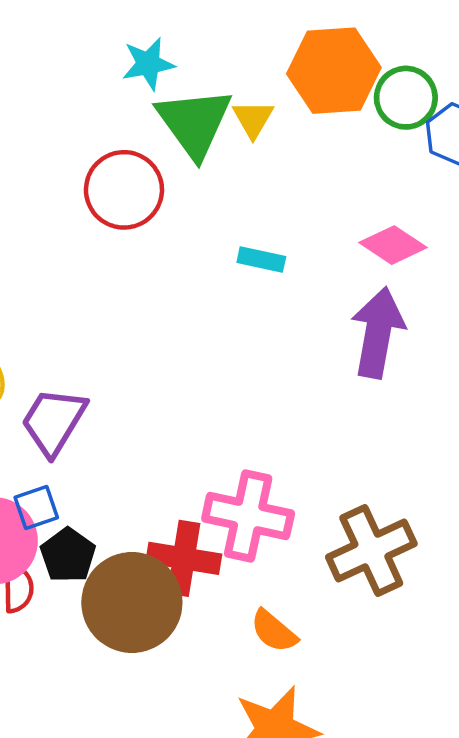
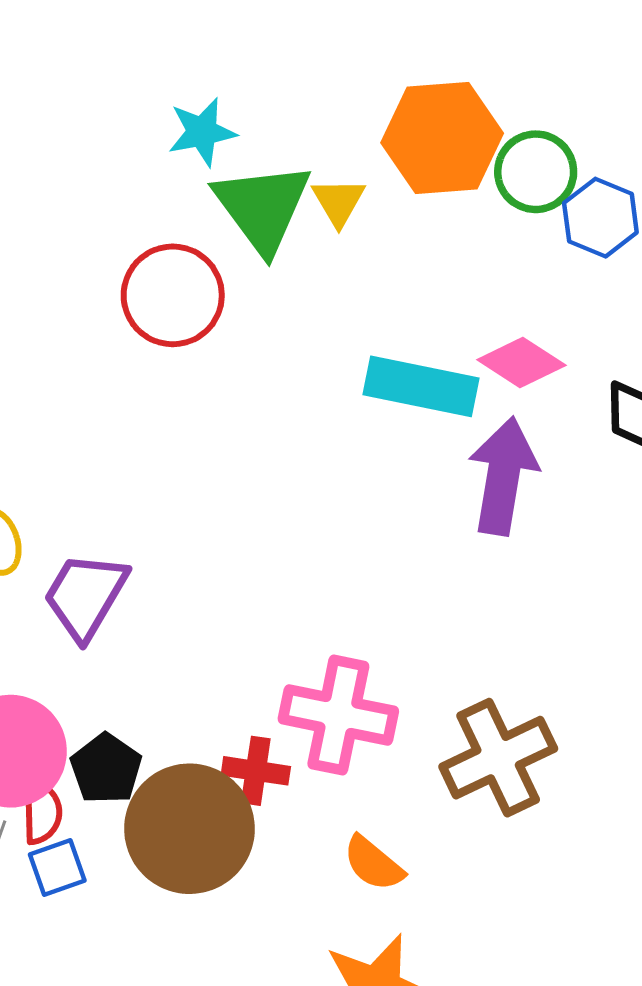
cyan rectangle: (261, 260) -> (421, 386), moved, size x1.8
blue square: (36, 508) -> (57, 867), moved
red cross: (184, 558) -> (256, 771), size x0.7

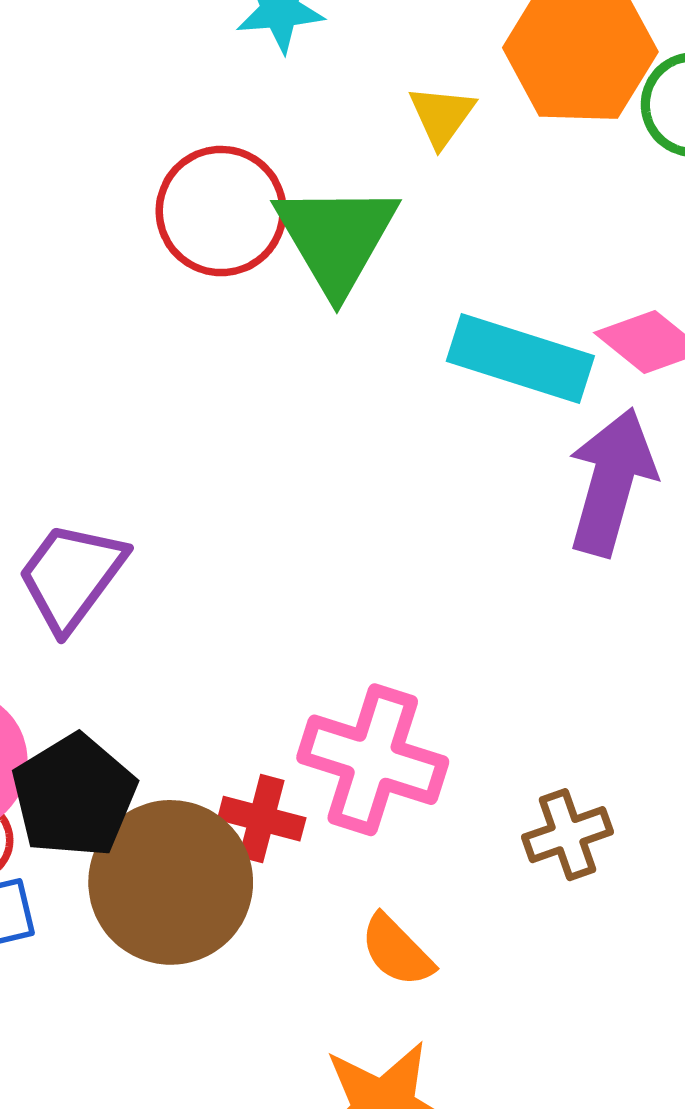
green triangle: (263, 207) -> (336, 238), moved
brown cross: (498, 758) -> (568, 835), size x0.6
black pentagon: (106, 769) -> (74, 796), size x1.4

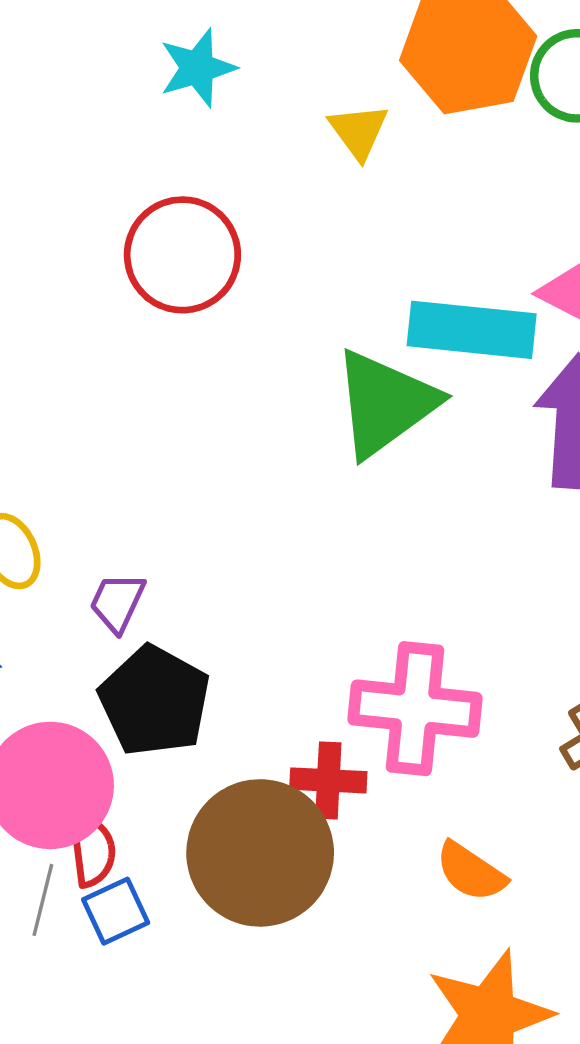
green triangle: (336, 238) -> (385, 403), moved, turned 36
purple trapezoid: (71, 576) -> (117, 602), size x0.6
black pentagon: (74, 796) -> (155, 701), moved

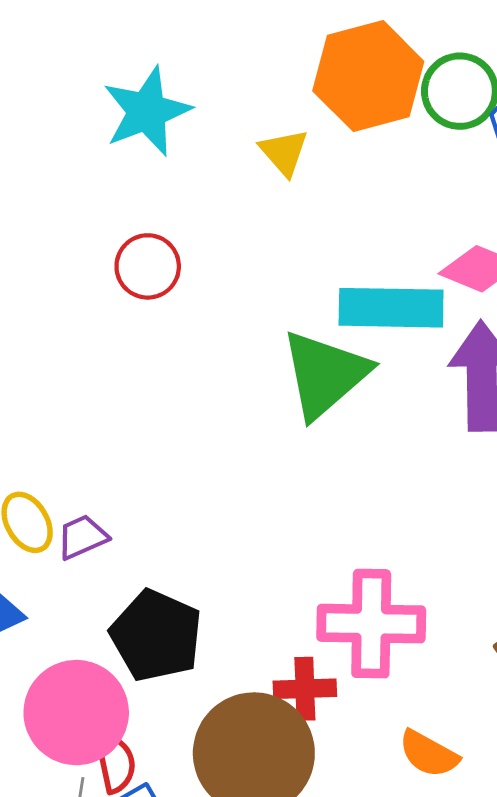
cyan star: (197, 68) -> (147, 111), size x1.4
red circle: (182, 255) -> (148, 266), size x0.7
purple trapezoid: (117, 602) -> (82, 537), moved, turned 46

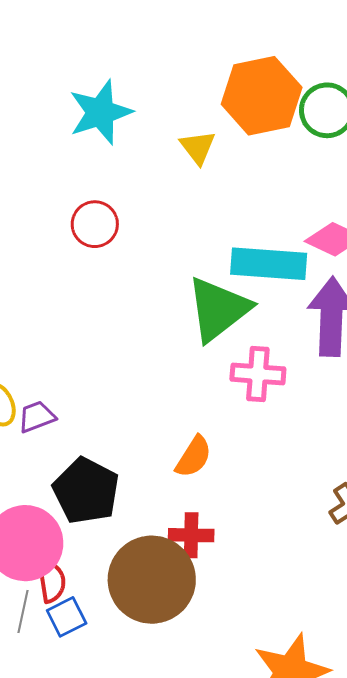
pink cross: (371, 624) -> (258, 374), moved, size x0.7
orange semicircle: (429, 754) -> (194, 457), moved, turned -90

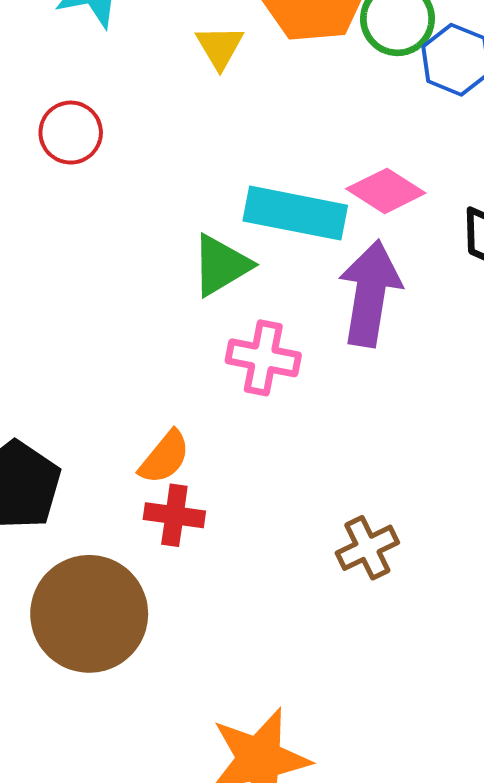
green triangle: (218, 309) -> (221, 265), size x0.7
red cross: (191, 535) -> (174, 515), moved

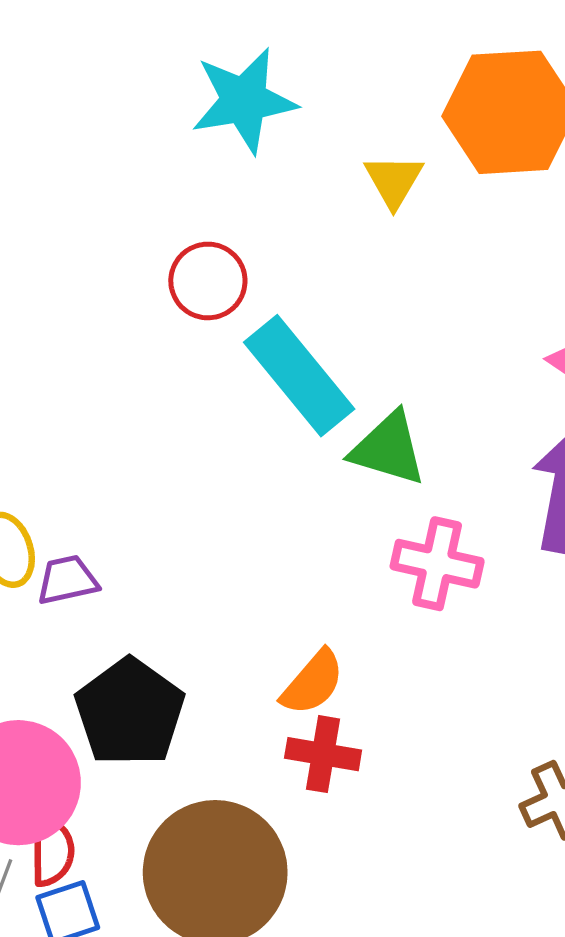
cyan rectangle: (295, 213) -> (299, 376), moved, turned 38
green triangle: (221, 265) -> (388, 449), turned 46

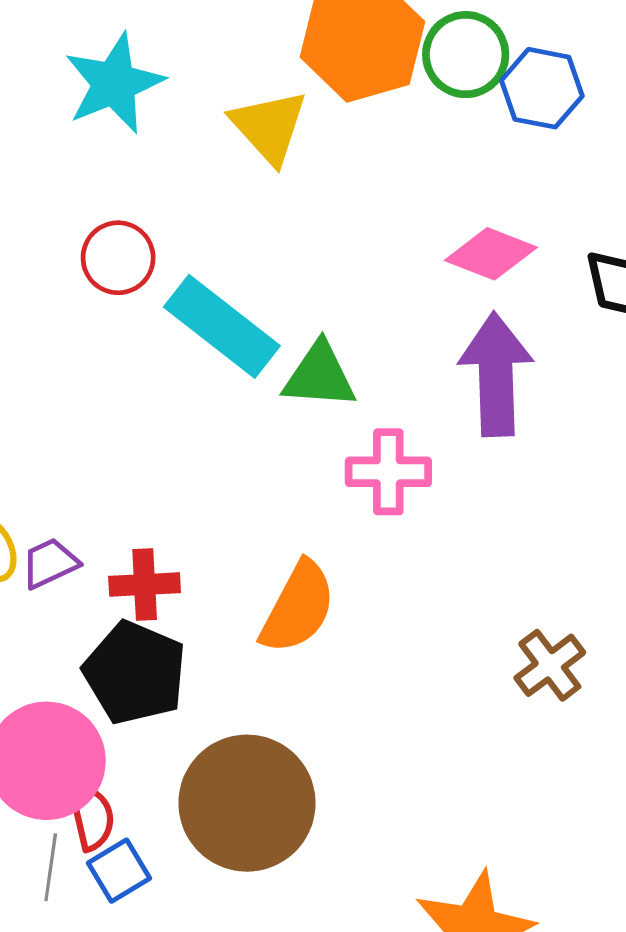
yellow triangle: (394, 181) -> (269, 127), size x1.4
orange semicircle: (313, 683) -> (298, 607), size x1.4
red cross: (323, 754) -> (145, 584), moved

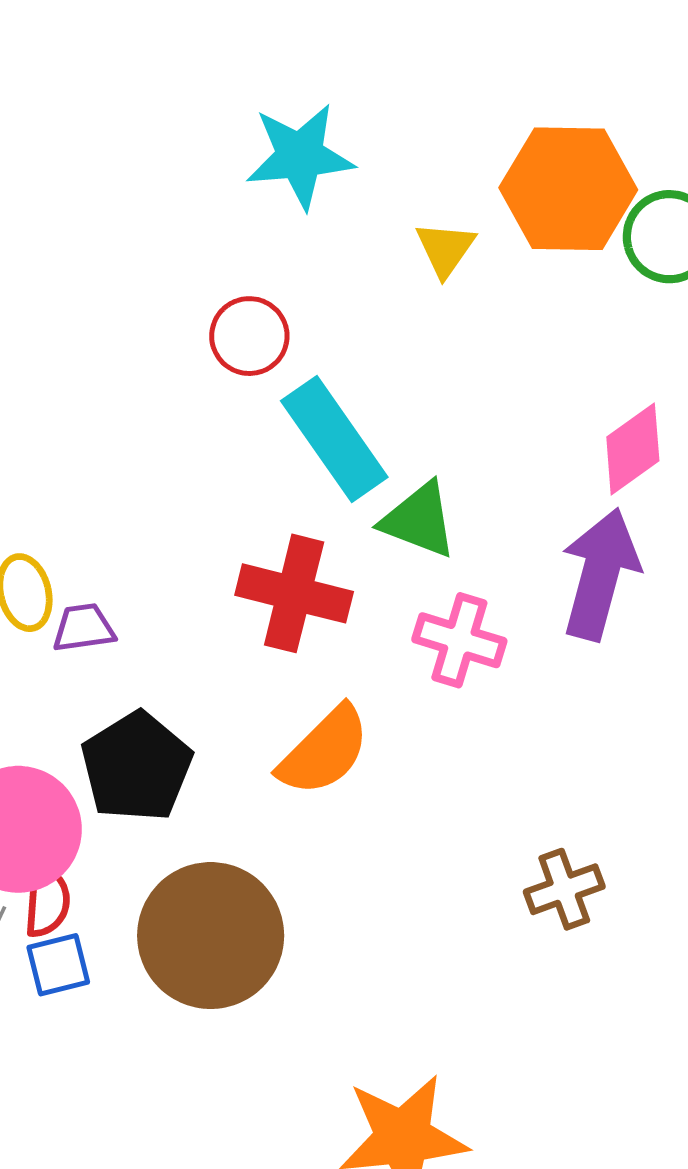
yellow triangle: (269, 127) -> (445, 249), size x0.7
pink diamond: (491, 254) -> (633, 449), turned -74
red cross: (145, 584) -> (294, 593), moved, size x1.5

